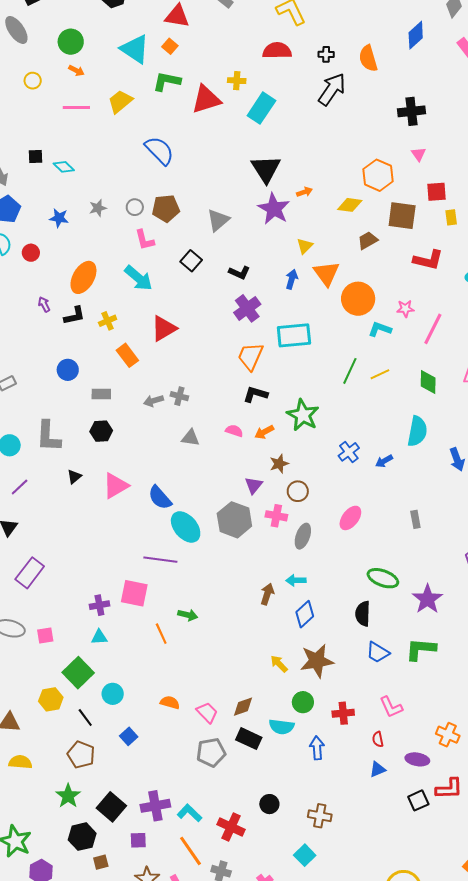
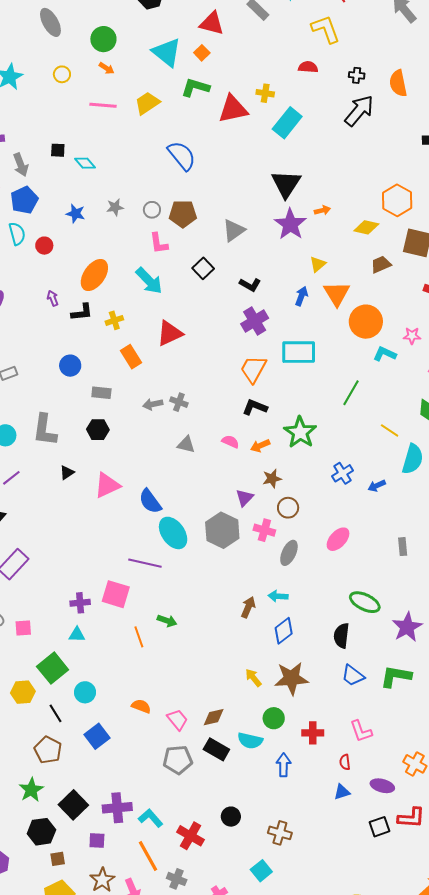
red semicircle: (277, 51) -> (308, 67), size x0.7
yellow line: (380, 374) -> (390, 430), moved, turned 54
blue square: (129, 736) -> (97, 736), size x1.4

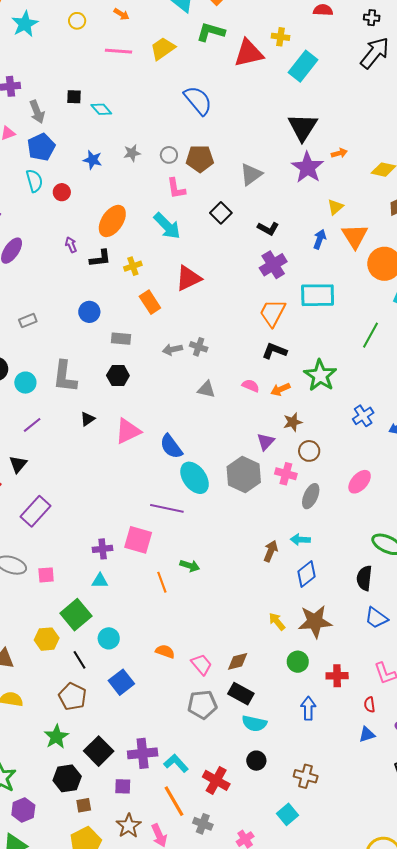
cyan semicircle: (250, 741) -> (254, 723), moved

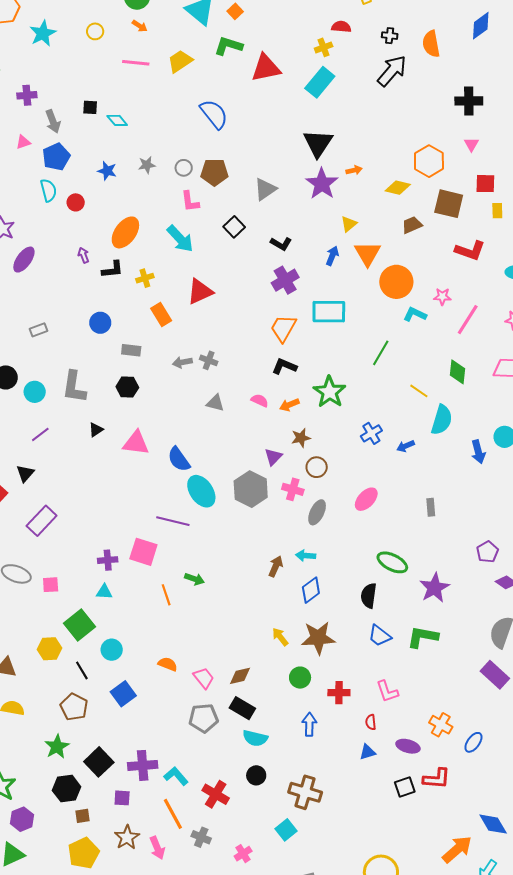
yellow cross: (281, 37) -> (324, 47), moved, turned -30
pink triangle: (128, 431) -> (136, 443), turned 32
brown cross: (306, 776) -> (305, 792), size x1.4

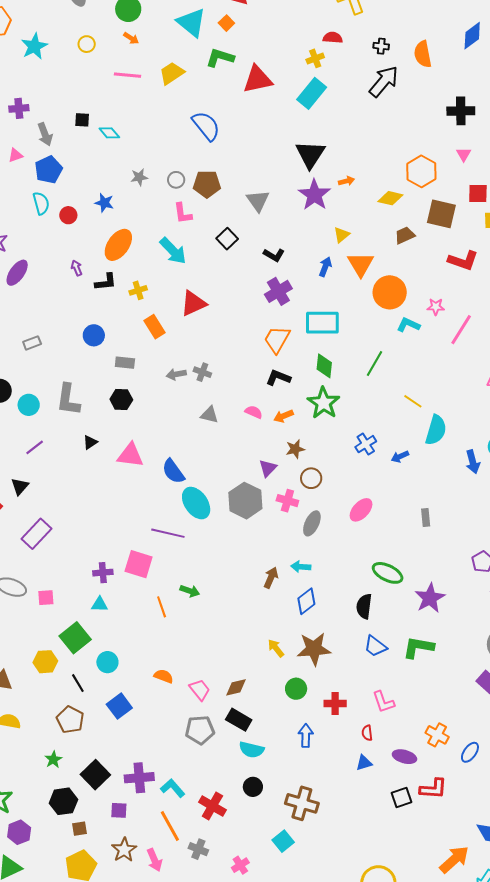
blue star: (107, 171) -> (104, 203), moved
gray triangle: (265, 189) -> (258, 201), turned -30
green diamond: (457, 372) -> (324, 366), moved
green star: (57, 747) -> (53, 760), size x0.7

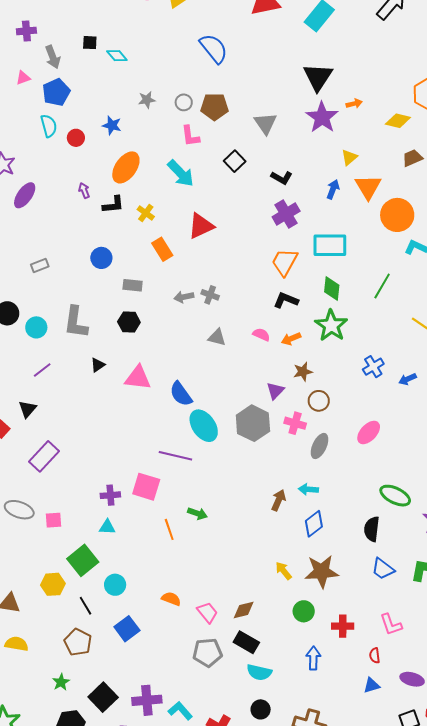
yellow cross: (138, 290) -> (146, 213), turned -36

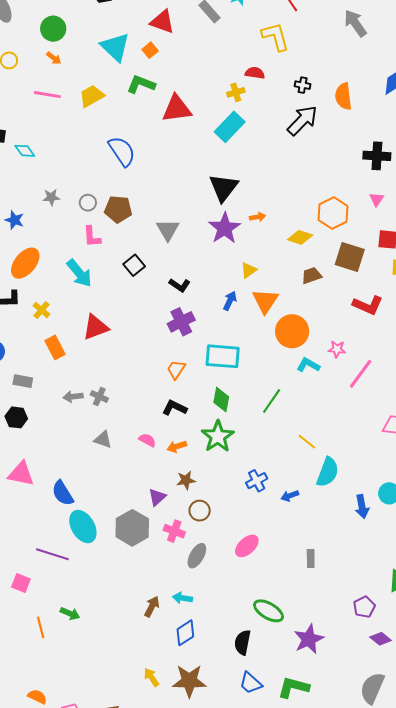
orange trapezoid: (285, 262) -> (176, 370), size x0.7
pink square: (146, 487) -> (21, 583), size x0.7

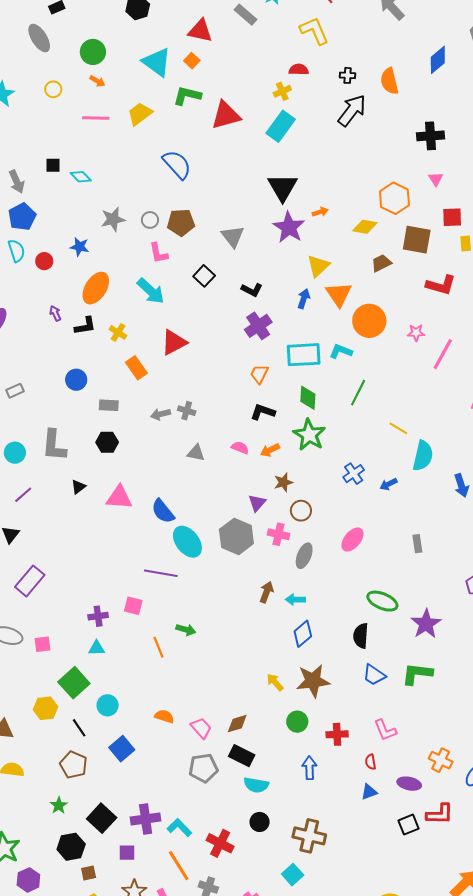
gray star: (51, 197) -> (113, 219), size x1.4
yellow triangle: (249, 270) -> (318, 266), size x1.4
cyan L-shape: (308, 365) -> (341, 351), moved
brown arrow: (152, 607) -> (267, 592), moved

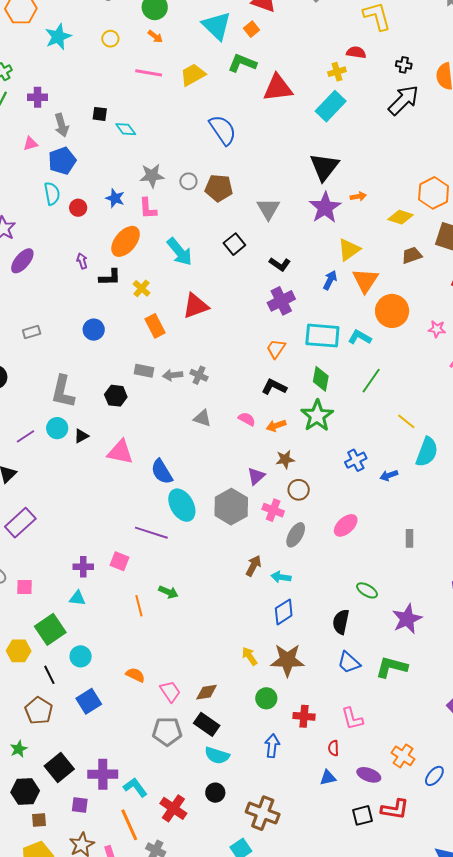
pink L-shape: (158, 253) -> (148, 208), moved
gray rectangle: (109, 405) -> (144, 371), moved
cyan circle: (15, 453) -> (57, 428), moved
green ellipse: (382, 601) -> (367, 590), size x0.7

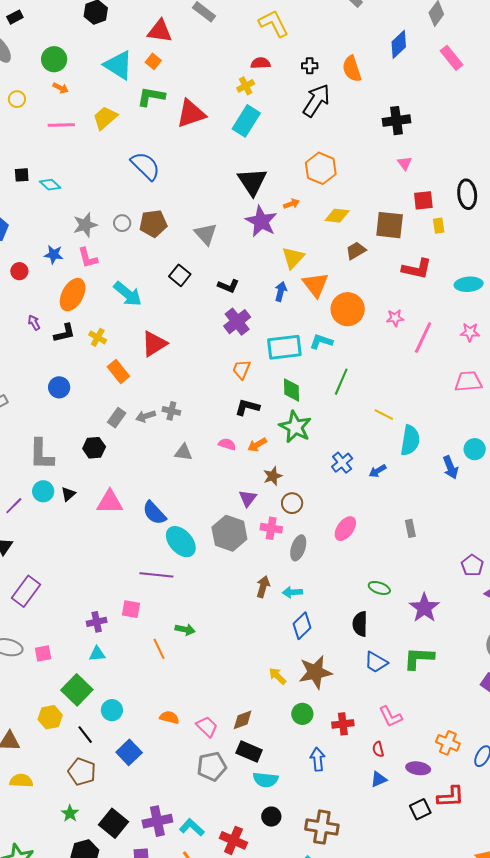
orange hexagon: (434, 193) -> (321, 168), moved
gray rectangle: (144, 371) -> (117, 418), turned -54

